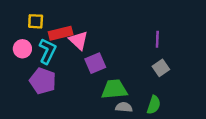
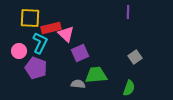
yellow square: (36, 21) -> (30, 18), size x1.5
purple line: (157, 39) -> (128, 12), moved
pink circle: (22, 49) -> (19, 51), moved
gray semicircle: (124, 107) -> (78, 84), moved

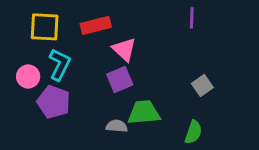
red rectangle: (51, 28) -> (96, 25), moved
pink triangle: (66, 34) -> (124, 49), moved

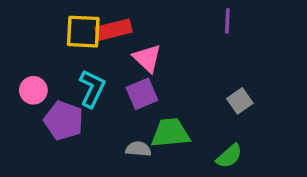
yellow square: (45, 27) -> (83, 32), moved
cyan L-shape: (60, 64) -> (92, 88), moved
green semicircle: (193, 132) -> (229, 156), turned 30

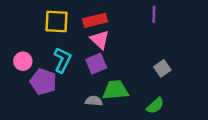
red rectangle: (113, 30) -> (95, 20), moved

